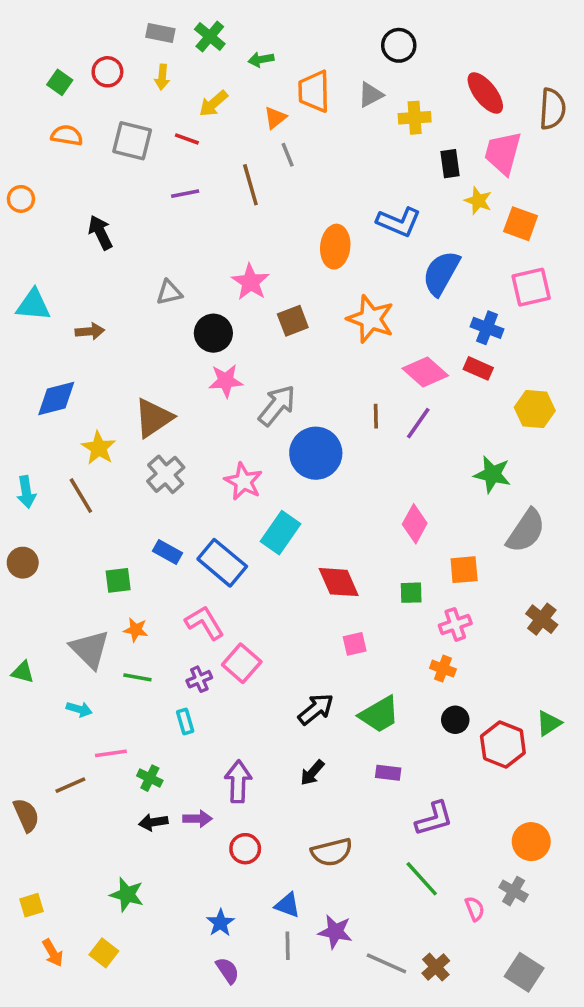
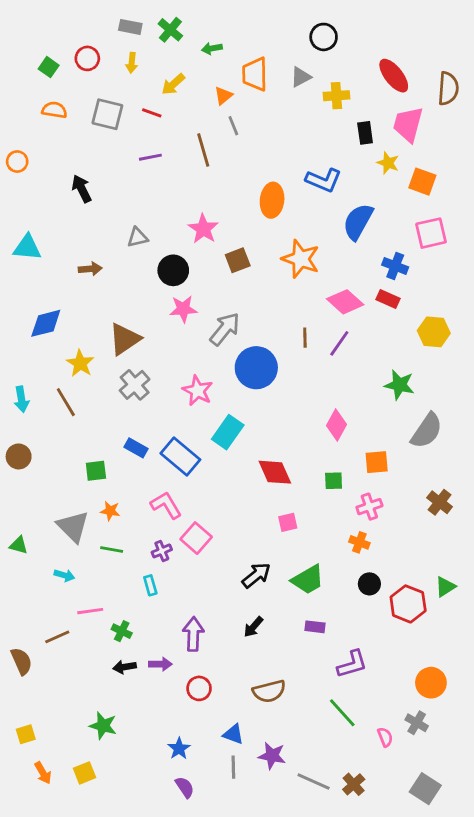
brown arrow: (90, 331) -> (90, 269), moved
yellow square: (104, 953) -> (84, 773), turned 30

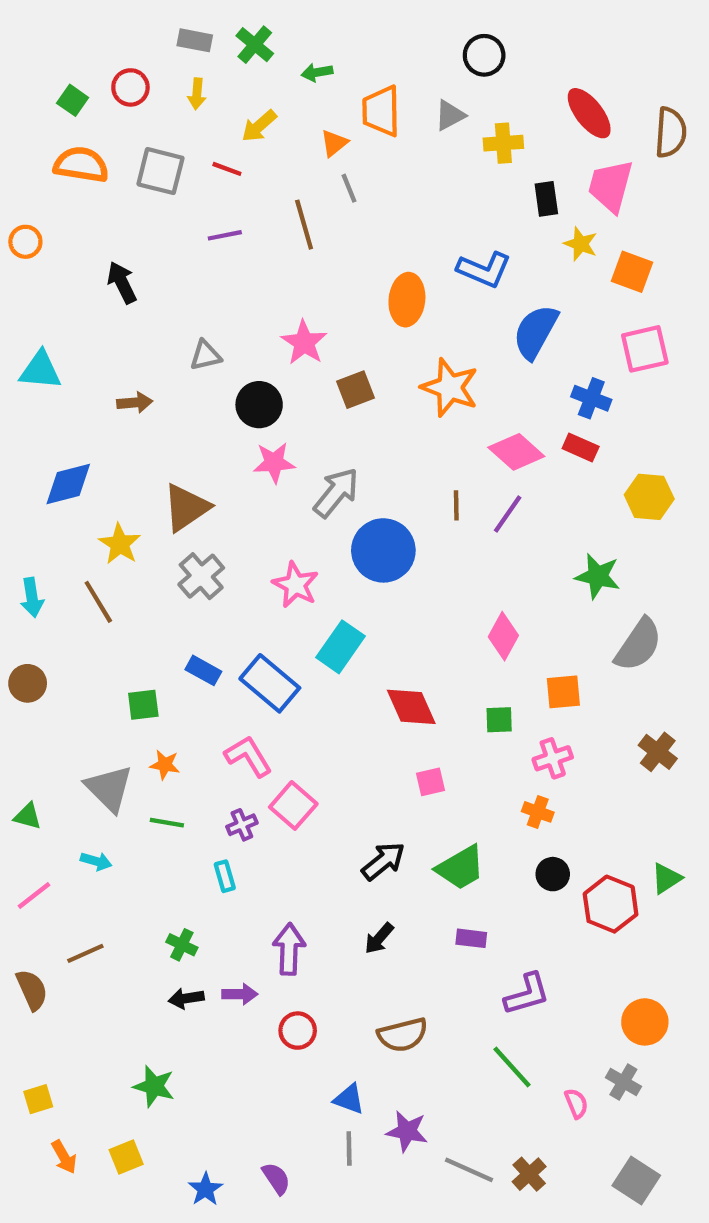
orange semicircle: (54, 110) -> (81, 165), size x1.4
pink line: (90, 611) -> (34, 896), moved, turned -30
blue star: (179, 749) -> (205, 1189), moved

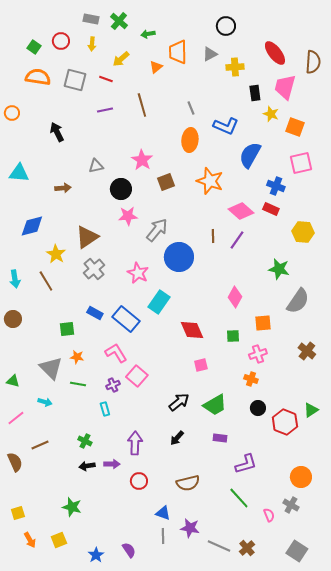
gray line: (349, 188) -> (191, 108), moved

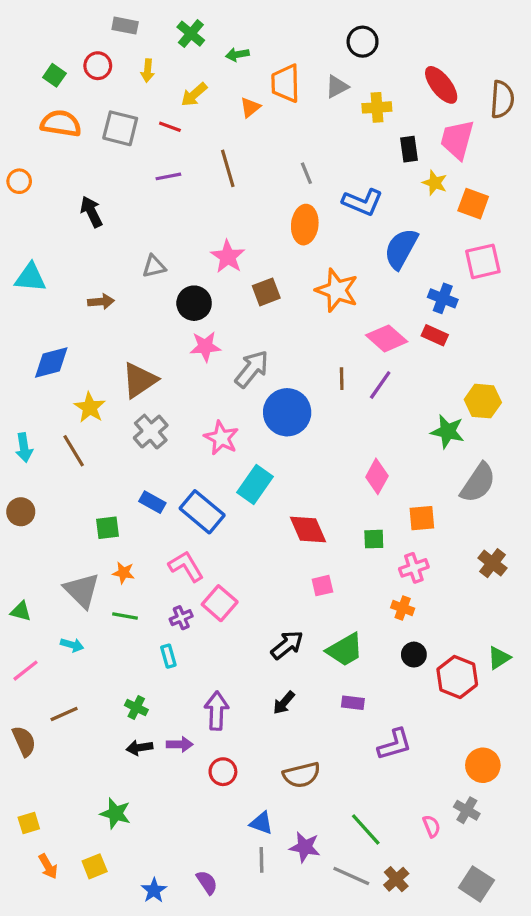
gray rectangle: (91, 19) -> (125, 26), moved
yellow hexagon: (303, 232) -> (483, 401), moved
green line: (239, 498) -> (366, 829), moved

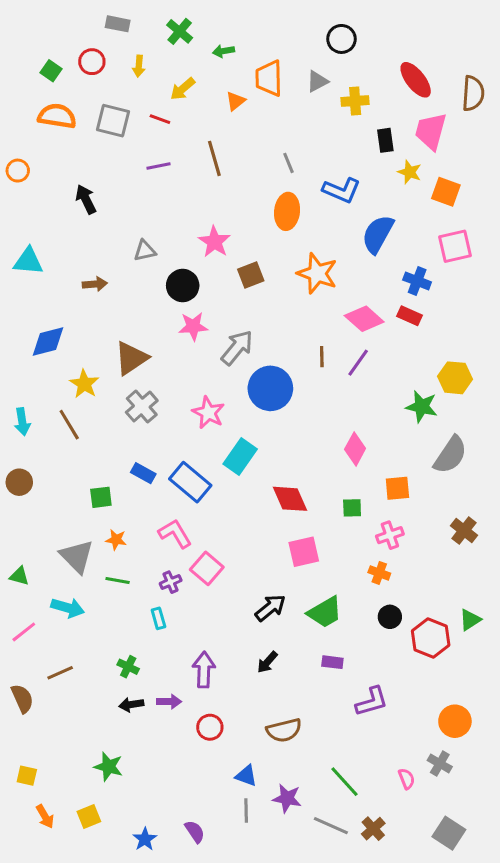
pink square: (322, 586) -> (304, 552), size x1.5
cyan arrow: (72, 645) -> (68, 608), size x1.5
yellow square: (29, 823) -> (27, 776), turned 30

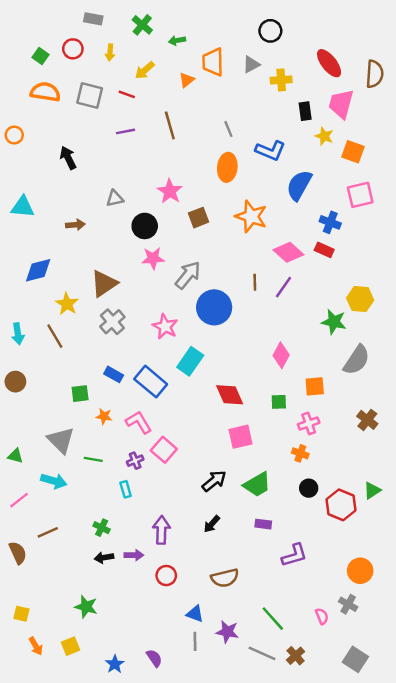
orange star: (116, 540) -> (104, 416), moved

